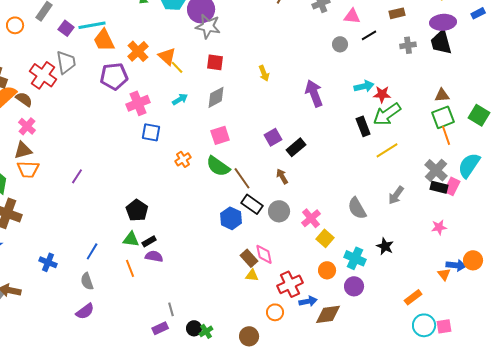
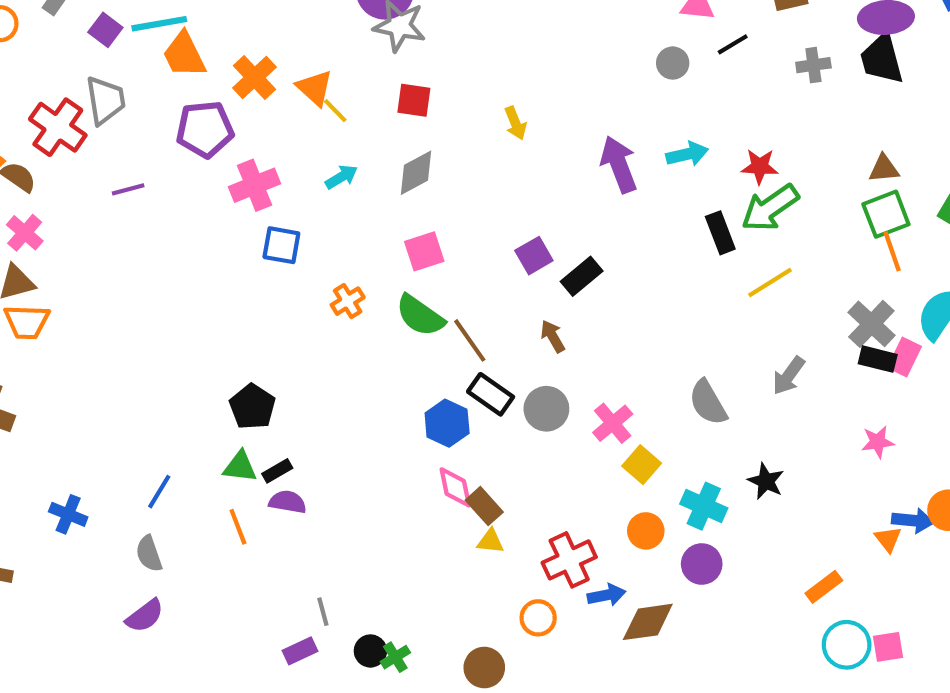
cyan arrow: (364, 86) -> (687, 154), moved
purple line: (77, 176) -> (128, 189), moved, turned 42
pink diamond: (264, 254) -> (455, 487), moved

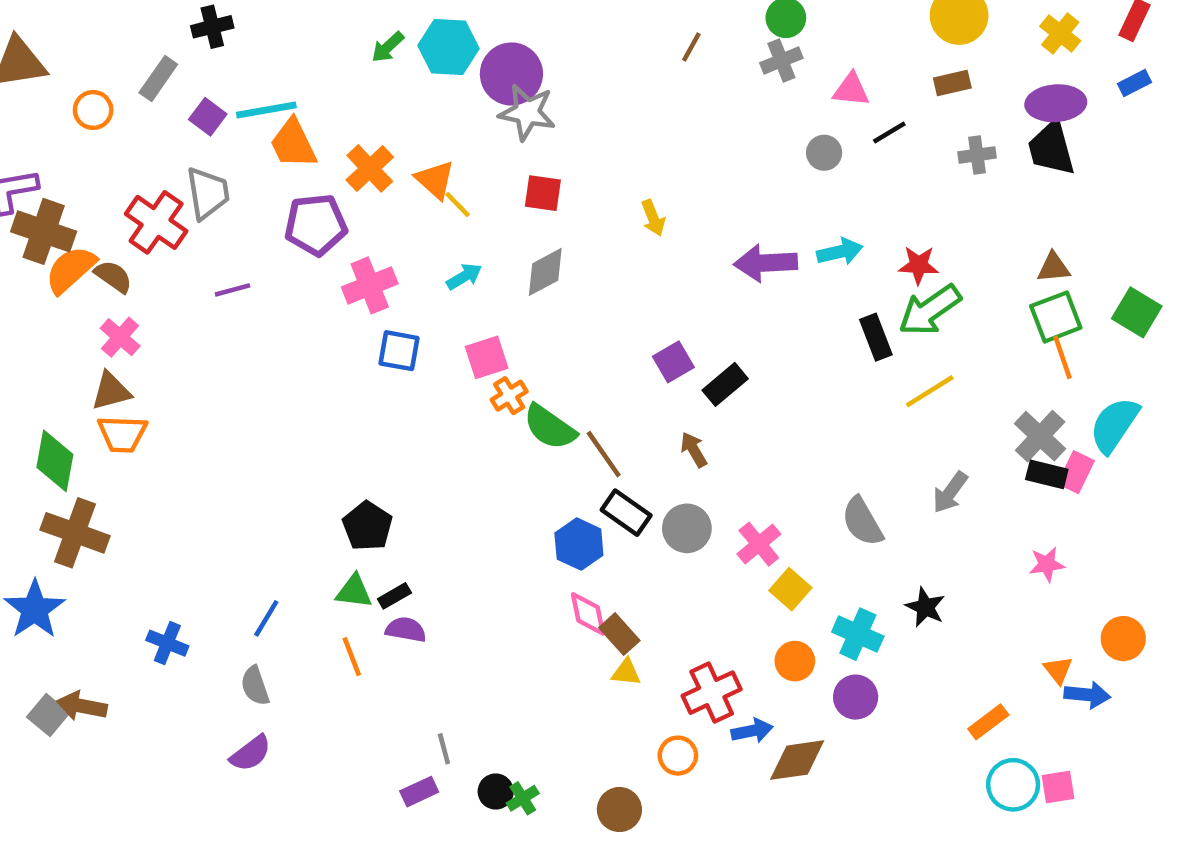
purple arrow: (619, 164) -> (766, 263), turned -72
pink square: (424, 251) -> (487, 357), moved
orange cross: (348, 301) -> (509, 396), moved
blue arrow: (913, 521) -> (1087, 695), moved

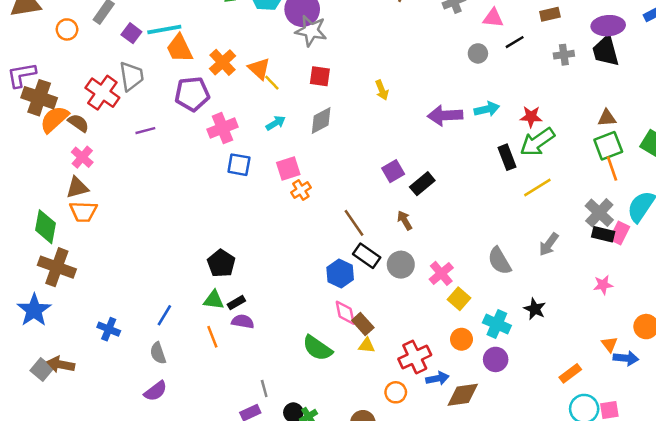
green semicircle: (550, 427) -> (317, 348), moved

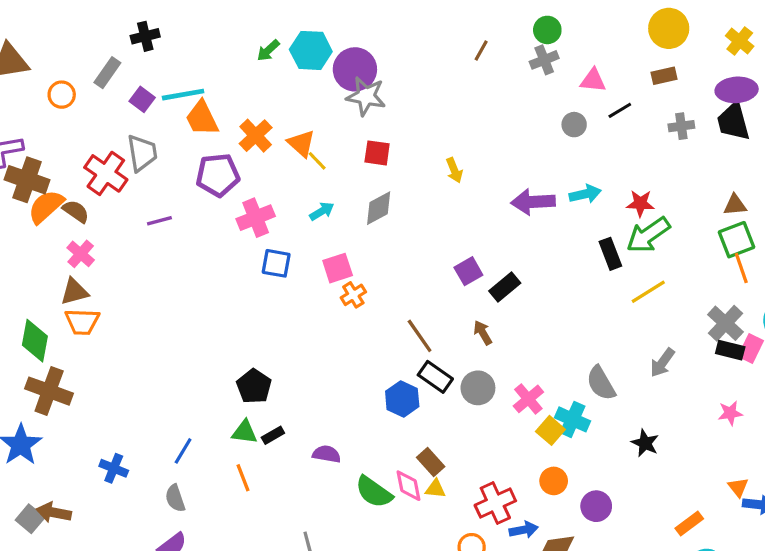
pink diamond: (345, 313) -> (409, 486), moved
purple semicircle: (243, 322) -> (327, 454), moved
cyan cross: (497, 324) -> (573, 419), moved

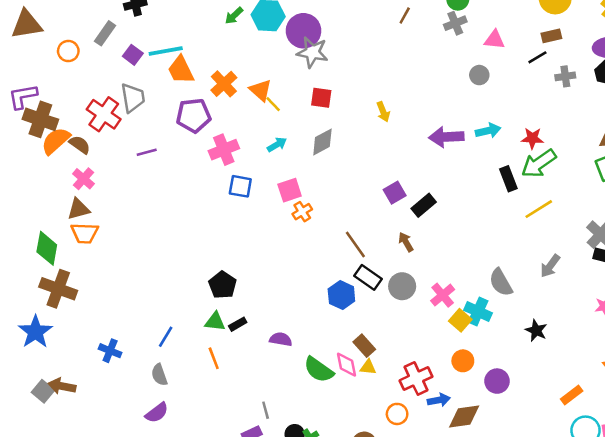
black line: (620, 110) -> (537, 57), moved

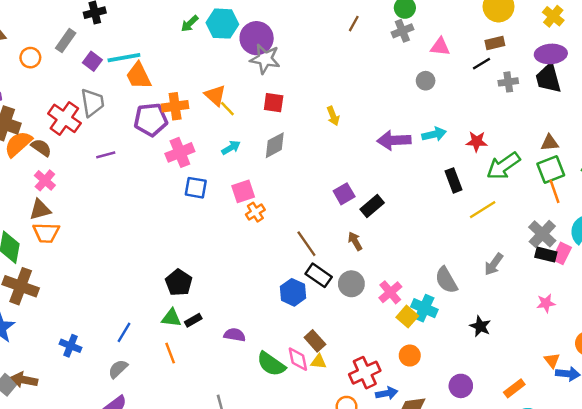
orange cross: (224, 84) -> (175, 106), moved, turned 35
green arrow: (539, 164) -> (503, 166), moved
gray semicircle: (159, 375) -> (118, 369), turned 65
purple circle: (497, 381) -> (461, 386), moved

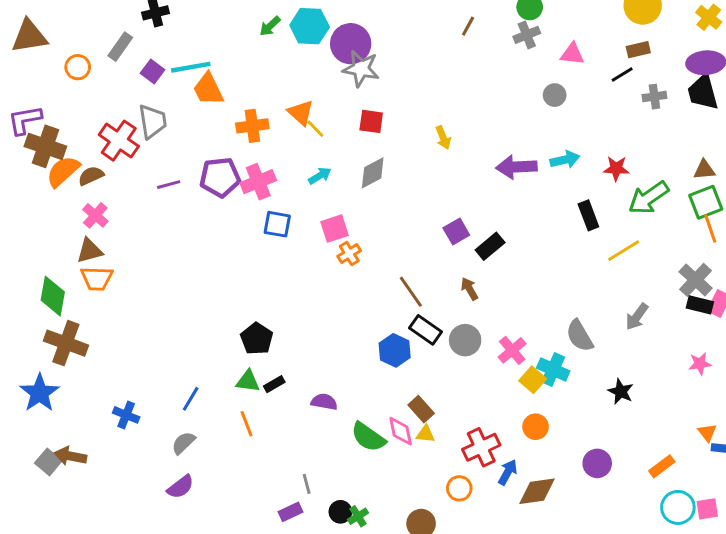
purple pentagon: (151, 120) -> (220, 177), moved
brown semicircle: (41, 148) -> (91, 176), turned -60
blue arrow: (387, 393) -> (508, 472), turned -50

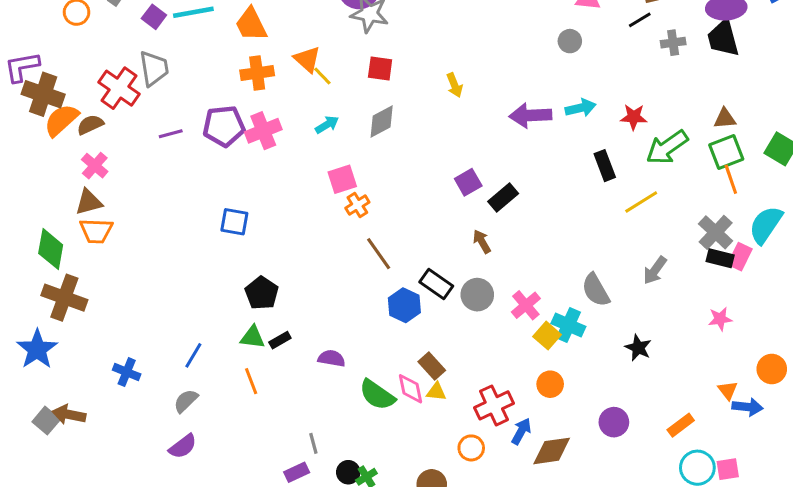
orange trapezoid: (208, 89) -> (251, 24), moved
blue square: (277, 224) -> (234, 222), moved
brown line: (411, 292) -> (379, 254), moved

